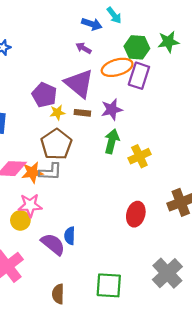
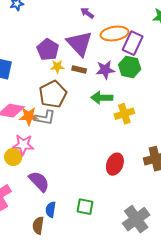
green hexagon: (137, 47) -> (130, 67), moved
green arrow: (112, 141) -> (102, 98), turned -110
blue semicircle: (70, 236) -> (51, 210), moved
green square: (109, 285) -> (85, 207), moved, size x0.7

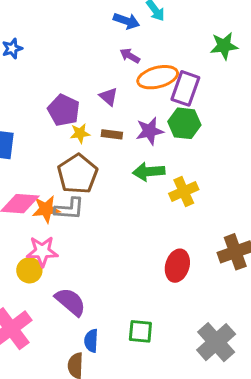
purple arrow: (87, 13) -> (130, 56), moved
purple triangle: (79, 43) -> (109, 97), size x0.5

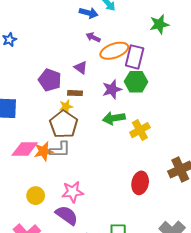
yellow star: (80, 133) -> (66, 106), moved
brown rectangle: (112, 134) -> (75, 93), moved
pink star: (42, 251) -> (73, 192), moved

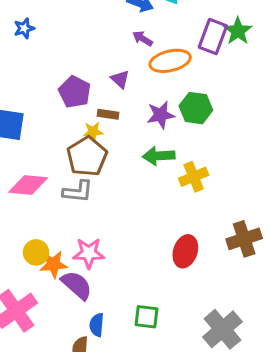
green star: (159, 24) -> (238, 31), turned -30
purple rectangle: (135, 57) -> (213, 36), moved
orange star: (44, 151) -> (53, 264), moved

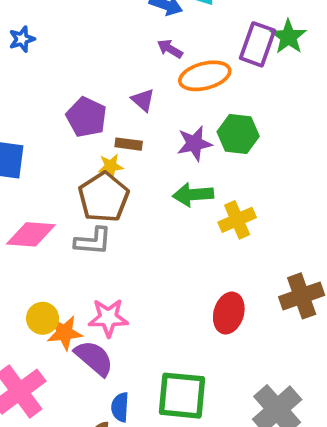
green square: (147, 317) -> (182, 396), size x1.6

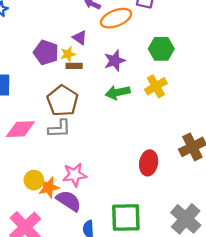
green hexagon: (238, 134) -> (161, 49), moved
yellow star: (111, 166) -> (68, 54), moved
yellow cross: (237, 220) -> (156, 86), moved

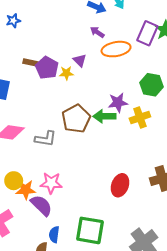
purple star: (115, 61) -> (118, 103), moved
brown rectangle: (74, 66) -> (30, 63), moved
brown pentagon: (63, 101) -> (76, 119), moved

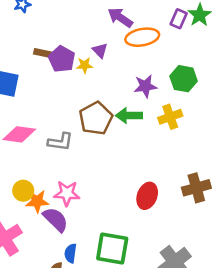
purple arrow: (97, 32) -> (120, 18), size x1.5
purple rectangle: (147, 33) -> (179, 19), size x0.7
purple star: (118, 103) -> (145, 86), moved

